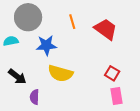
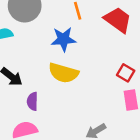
blue star: (46, 45) -> (63, 39), moved

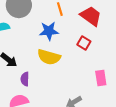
red square: (126, 73) -> (84, 43), moved

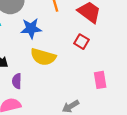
blue star: (49, 31) -> (31, 28), moved

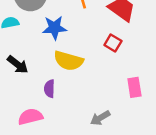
purple semicircle: (17, 81) -> (49, 89), moved

